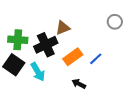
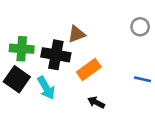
black cross: (46, 45) -> (56, 55), turned 35
blue line: (96, 59) -> (143, 79), moved, turned 56

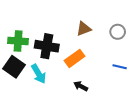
gray circle: (140, 27) -> (118, 32), moved
brown triangle: (77, 34) -> (84, 29), moved

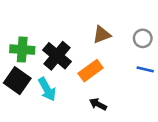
black cross: (47, 46) -> (57, 56), turned 30
blue line: (120, 67) -> (145, 69), moved

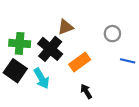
brown triangle: (102, 35) -> (65, 27), moved
gray circle: (143, 38) -> (112, 34), moved
black arrow: (98, 104) -> (86, 91), turned 32

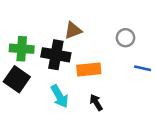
black cross: (50, 49) -> (56, 55), turned -30
orange rectangle: (80, 62) -> (89, 69), turned 30
cyan arrow: (41, 78) -> (60, 96), moved

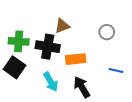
blue line: (143, 68) -> (116, 70), moved
black arrow: (96, 102) -> (82, 87), size x1.5

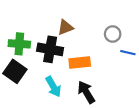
blue line: (116, 70) -> (128, 53), moved

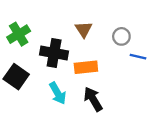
brown triangle: (65, 27) -> (84, 29), moved, turned -42
green cross: (19, 44) -> (19, 34), moved, turned -35

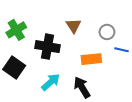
orange rectangle: (86, 67) -> (91, 59), moved
cyan arrow: (58, 93) -> (51, 82), turned -102

